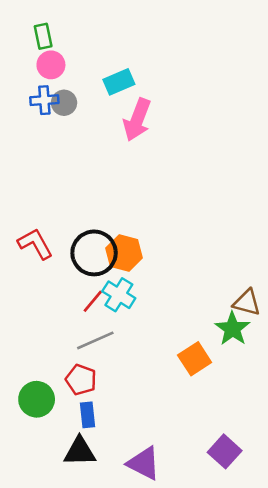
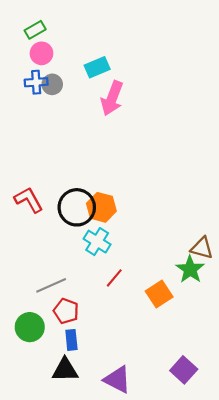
green rectangle: (43, 36) -> (35, 30), turned 72
red line: (93, 301) -> (114, 278), moved
gray line: (95, 340) -> (51, 285), moved

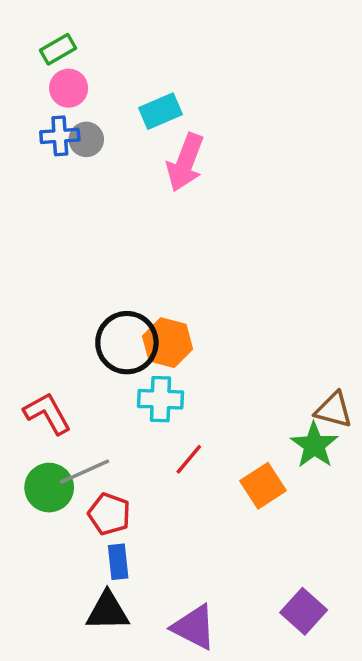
red L-shape: (29, 200) -> (47, 413), moved
cyan cross: (97, 242) -> (161, 399), turned -30
green circle: (30, 327) -> (49, 488), moved

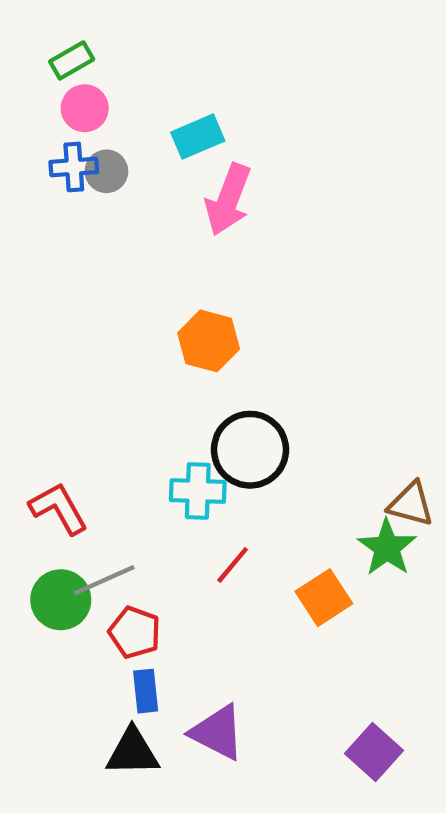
black circle: (127, 343) -> (250, 450), moved
orange hexagon: (168, 343) -> (209, 341), moved
purple triangle: (194, 627) -> (217, 732), moved

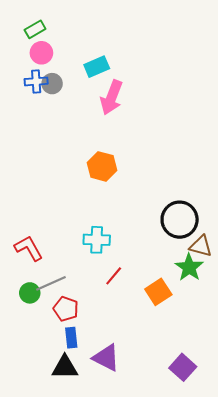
black circle: (250, 450) -> (180, 220), moved
green circle: (61, 600) -> (30, 293), size x0.7

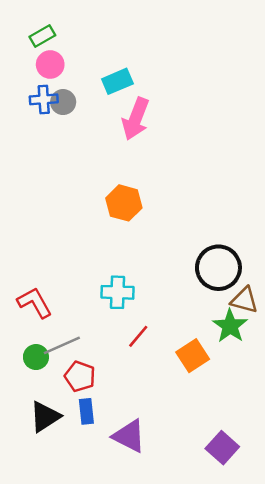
black triangle: (65, 367) -> (45, 417), moved, turned -32

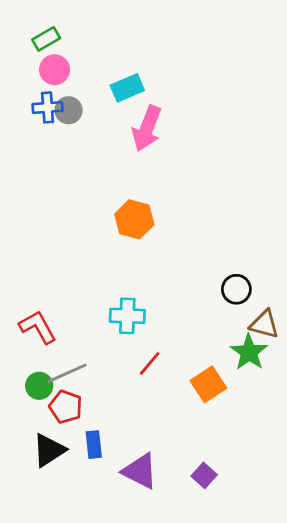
black circle: (218, 268) -> (236, 289), size x0.6
red pentagon: (80, 376) -> (66, 407), moved
purple square: (222, 448) -> (204, 475), moved, size x0.7

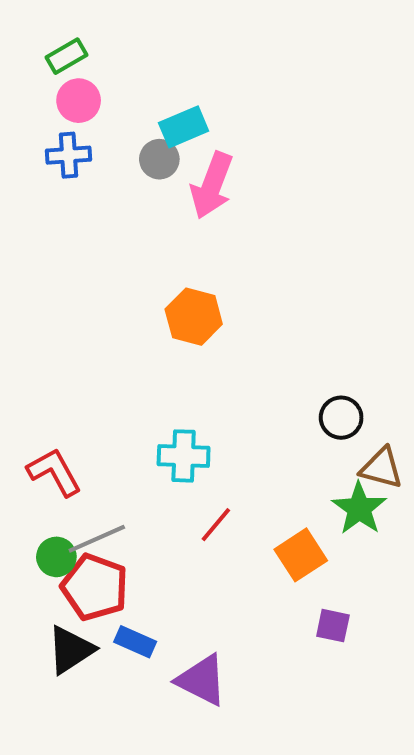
gray circle: (69, 110) -> (159, 159), moved
red pentagon: (66, 407) -> (95, 587), size x1.4
blue rectangle: (94, 445) -> (135, 642), turned -60
purple square: (204, 475) -> (333, 626), moved, turned -30

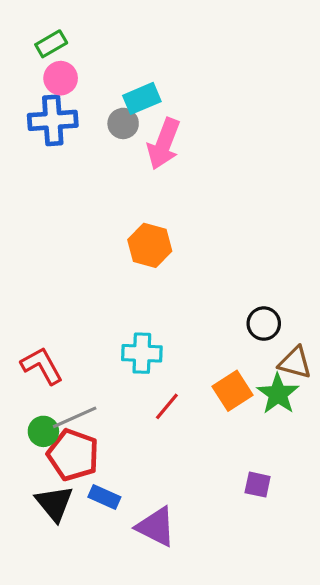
blue cross: (68, 155) -> (53, 120), size x1.4
orange square: (301, 555) -> (233, 391), moved
black triangle: (71, 650) -> (54, 503), turned -36

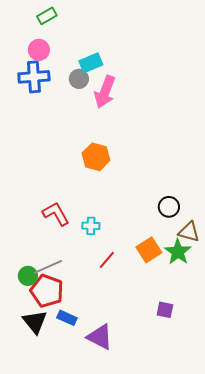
green rectangle: (51, 44) -> (47, 16), moved
cyan cross: (142, 353) -> (91, 226), size x0.7
red L-shape: (42, 366) -> (56, 214), moved

